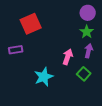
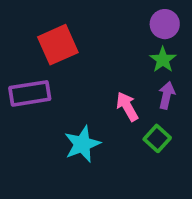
purple rectangle: (16, 50) -> (30, 93), size x1.5
pink arrow: (68, 57) -> (127, 107), turned -49

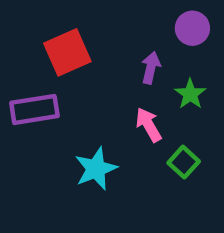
green star: (163, 60) -> (190, 94), moved
purple arrow: (167, 95) -> (151, 68), moved

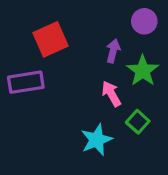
green star: (190, 94) -> (143, 71), size x1.4
cyan star: (96, 169) -> (97, 140), moved

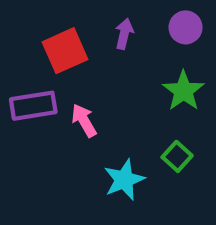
purple arrow: (113, 51) -> (124, 34), moved
pink arrow: (111, 94) -> (84, 120), moved

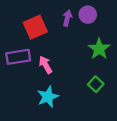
purple circle: (186, 27) -> (88, 15), moved
cyan star: (124, 180) -> (48, 97), moved

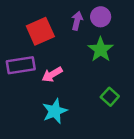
green star: (99, 49) -> (101, 50), moved
pink arrow: (46, 65) -> (52, 74), turned -90

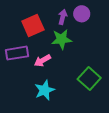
green star: (101, 50) -> (62, 39), moved, turned 30
green square: (110, 97) -> (89, 79), size x1.5

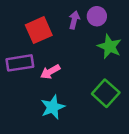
green star: (62, 39) -> (110, 47), moved, turned 30

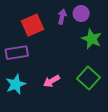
pink arrow: (50, 72) -> (52, 81), moved
cyan star: (53, 107) -> (16, 84), moved

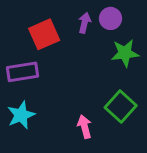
green star: (92, 39) -> (125, 53), turned -30
pink arrow: (52, 81) -> (85, 127), moved, turned 105

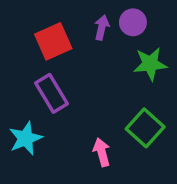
purple rectangle: (23, 72) -> (52, 93), moved, turned 68

